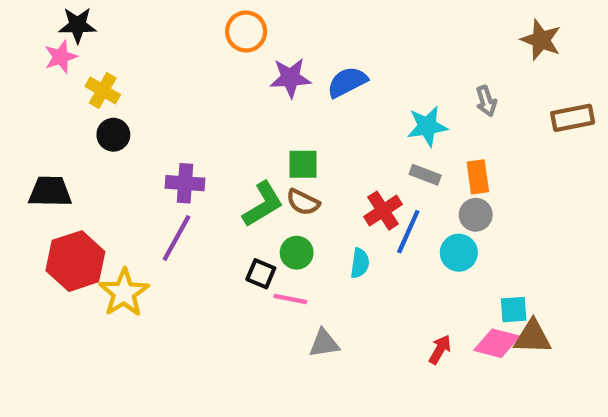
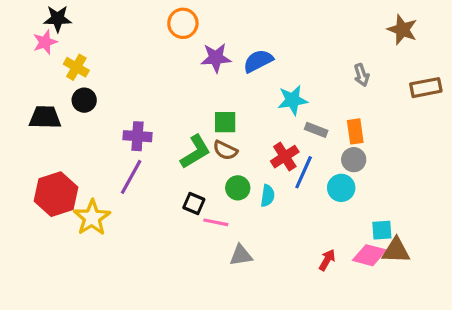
cyan star: (427, 126) -> (293, 100), moved
black trapezoid: (50, 192) -> (45, 117), moved
green circle: (297, 253) -> (238, 188), moved

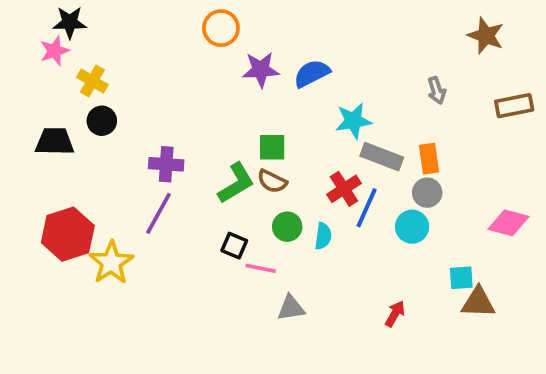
gray rectangle: (316, 130) -> (382, 157), size x1.5
pink diamond: (369, 255) -> (508, 223), moved

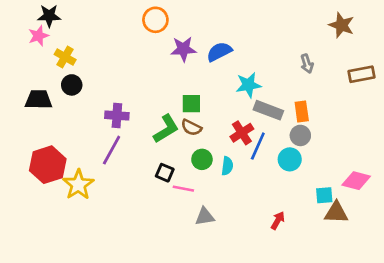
pink diamond: (508, 223) -> (356, 181), moved

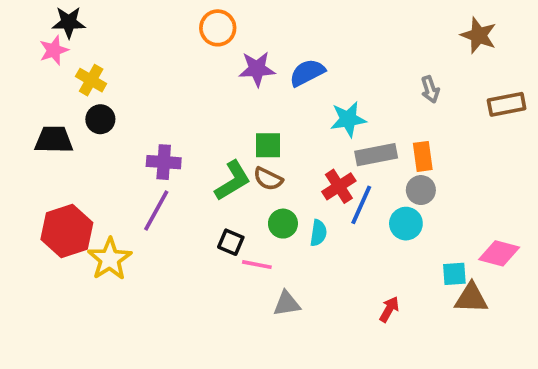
gray rectangle: (268, 110) -> (376, 155), turned -32

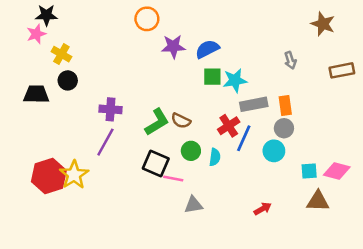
green square: (268, 145) -> (212, 77), moved
red hexagon: (67, 231) -> (49, 176), moved
black square: (231, 242) -> (156, 163), size x1.5
cyan square: (454, 274) -> (309, 171), moved
red arrow: (389, 309) -> (263, 209), turned 30

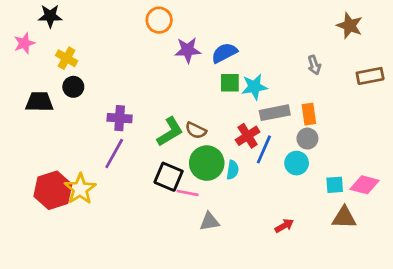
pink star: (36, 34) -> (24, 43), moved
green circle: (191, 151) -> (207, 163), size x1.6

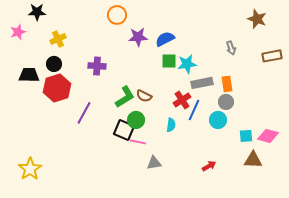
yellow cross: (67, 58) -> (58, 39), moved, turned 35
purple cross: (120, 118) -> (97, 66), moved
green circle: (207, 163) -> (136, 120), moved, size x0.7
yellow star: (80, 189) -> (30, 169), moved
red hexagon: (53, 190) -> (57, 88), moved

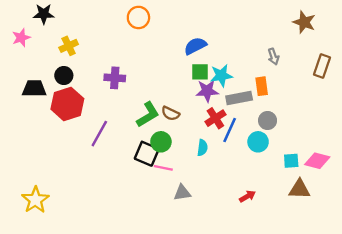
purple star: (138, 37) -> (207, 91), moved
brown rectangle: (272, 56) -> (322, 66), turned -60
orange rectangle: (227, 84) -> (262, 86), moved

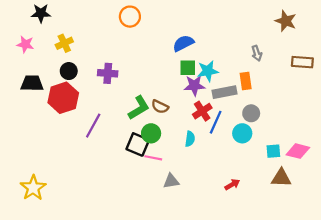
pink star: (21, 38) -> (25, 44), moved, turned 30
brown rectangle: (322, 66) -> (302, 62), turned 75
black circle: (64, 76) -> (69, 71), moved

